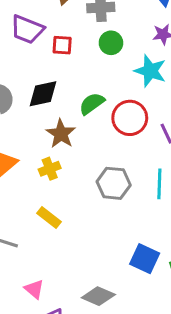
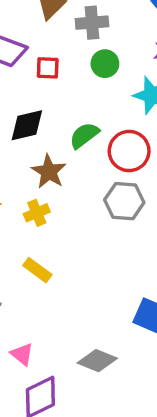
gray hexagon: (114, 183) -> (124, 201), moved

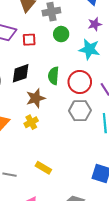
green semicircle: (84, 135) -> (54, 76), turned -42
brown star: (49, 172) -> (36, 98), turned 30
yellow rectangle: (37, 270) -> (43, 168), moved

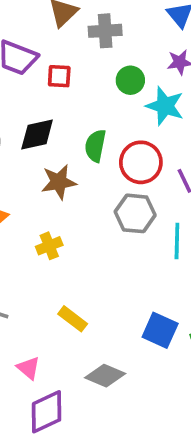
green circle: (61, 34) -> (130, 80), moved
yellow cross: (31, 122) -> (49, 246), moved
yellow rectangle: (43, 168) -> (73, 319), moved

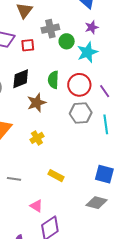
gray cross: (105, 31) -> (50, 29), moved
cyan star: (165, 106) -> (87, 52), turned -30
gray diamond: (105, 376) -> (97, 203), moved

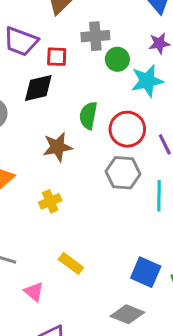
black diamond: (21, 79) -> (38, 88), moved
pink triangle: (36, 206) -> (34, 292), moved

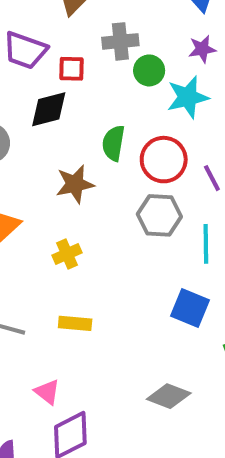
yellow rectangle: (71, 263) -> (75, 323), moved, turned -30
blue square: (146, 272) -> (190, 308), moved
pink triangle: (34, 292) -> (47, 392), moved

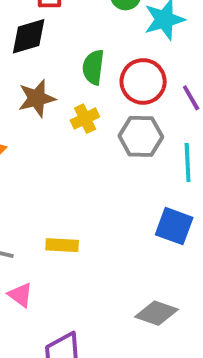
brown star: (75, 184) -> (37, 98), moved
yellow cross: (67, 254) -> (85, 119), moved
pink triangle: (47, 392) -> (20, 295), moved

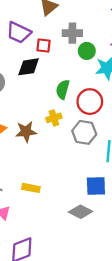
brown star: (37, 98) -> (26, 132), moved
blue square: (174, 226) -> (96, 186), turned -30
gray diamond: (157, 313) -> (81, 212), moved

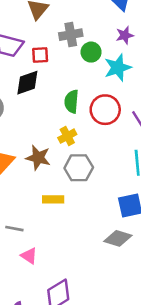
brown star: (26, 132) -> (38, 158), turned 30
gray hexagon: (84, 132) -> (79, 168), moved
yellow rectangle: (31, 188) -> (53, 199), moved

